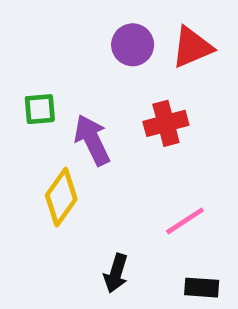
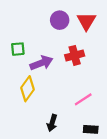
red triangle: (192, 47) -> (86, 21), turned -36
purple arrow: (92, 140) -> (41, 63), turned 95

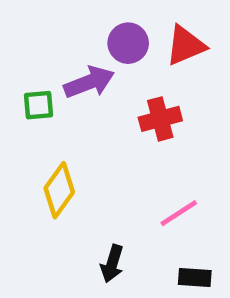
red triangle: (86, 21) -> (186, 45), turned 36
purple arrow: (41, 63) -> (89, 82), moved

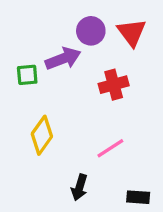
red triangle: (186, 45) -> (132, 32), turned -44
pink line: (179, 213) -> (110, 148), moved

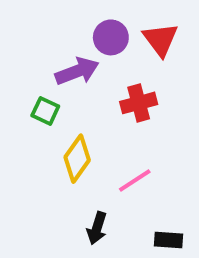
green square: (27, 75) -> (45, 111), moved, turned 30
yellow diamond: (42, 135) -> (77, 159), moved

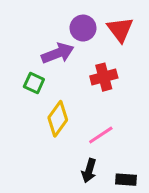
black arrow: (97, 228) -> (89, 171), moved

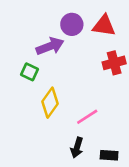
red triangle: (120, 29) -> (104, 26), turned -45
red cross: (104, 77) -> (114, 63), moved

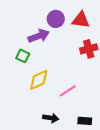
yellow diamond: (50, 103) -> (39, 80), turned 30
black arrow: (77, 148) -> (51, 118), moved, turned -98

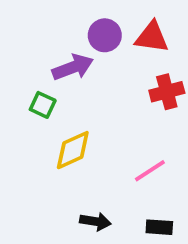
pink line: (68, 91) -> (150, 171), moved

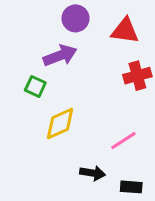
purple circle: (105, 35) -> (76, 18), moved
black arrow: (95, 222) -> (93, 173), moved

